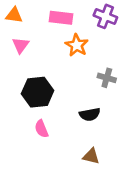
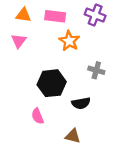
orange triangle: (14, 15) -> (23, 15), moved
black hexagon: (38, 92) -> (52, 83), moved
brown triangle: (91, 156) -> (73, 136), moved

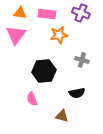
pink triangle: (19, 41) -> (16, 35), size x1.5
orange star: (69, 41) -> (59, 35), turned 30
black semicircle: (81, 103) -> (77, 93), moved

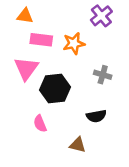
purple cross: (81, 13) -> (101, 16), turned 30
pink rectangle: (47, 14) -> (41, 40), moved
pink triangle: (16, 35) -> (26, 68), moved

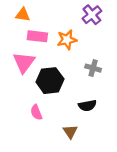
brown triangle: (78, 145) -> (70, 132), turned 42

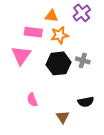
orange triangle: (23, 15) -> (51, 16), moved
black hexagon: (50, 81) -> (59, 63), moved
black semicircle: (87, 105) -> (86, 102), moved

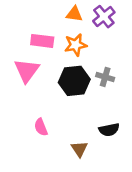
orange triangle: (51, 16) -> (74, 14), moved

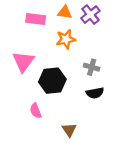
pink rectangle: (42, 41) -> (36, 19), moved
black hexagon: (74, 81) -> (52, 81), moved
black semicircle: (109, 130) -> (95, 93), moved

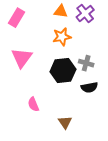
pink rectangle: (36, 19) -> (16, 18), moved, turned -66
black hexagon: (52, 81) -> (63, 70), moved

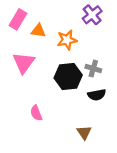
orange triangle: (61, 11) -> (38, 31), moved
brown triangle: (65, 122) -> (84, 132), moved

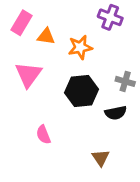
purple cross: (92, 15) -> (110, 17), turned -30
gray cross: (93, 68) -> (125, 81), moved

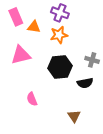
purple cross: (110, 17) -> (60, 13), moved
pink rectangle: (21, 23) -> (16, 17), turned -54
pink triangle: (28, 75) -> (21, 55), turned 40

